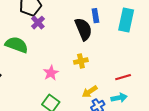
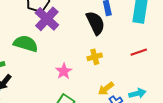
purple cross: (38, 23) -> (47, 19), size x1.6
red line: (123, 77) -> (139, 52), moved

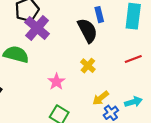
yellow cross: (95, 57) -> (88, 66), turned -32

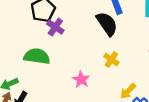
purple cross: (37, 28) -> (55, 27), size x0.7

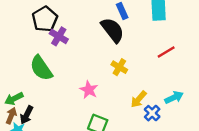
green semicircle: (37, 56) -> (41, 68), turned -130

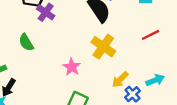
yellow cross: (119, 67) -> (103, 47), size x1.5
green semicircle: (41, 68) -> (26, 42), size x0.7

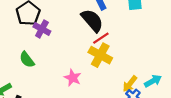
red line: (151, 35) -> (101, 38), moved
yellow arrow: (120, 80) -> (130, 84), moved

